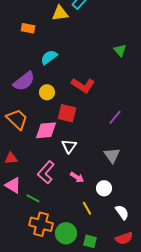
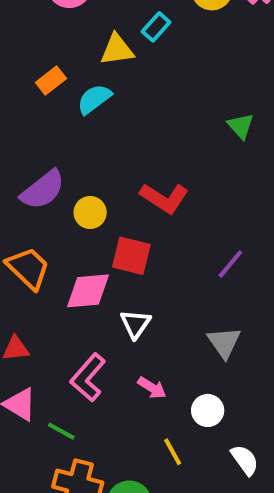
orange rectangle: (28, 28) -> (51, 81), turned -48
cyan semicircle: (49, 57) -> (94, 99), moved

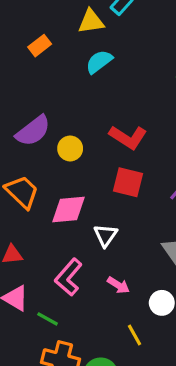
cyan semicircle: (94, 99) -> (99, 62), moved
red square: (131, 256) -> (128, 182), moved

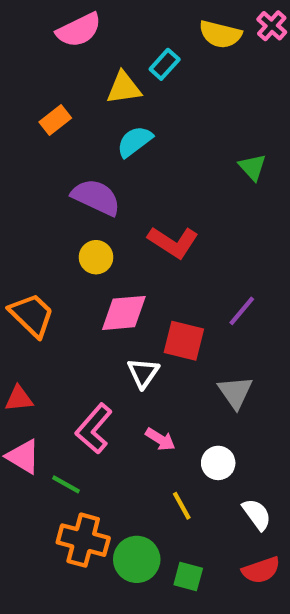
purple semicircle: (33, 131) -> (96, 197), moved, turned -117
red square: (128, 182) -> (184, 341), moved
pink diamond: (69, 210) -> (124, 313), moved

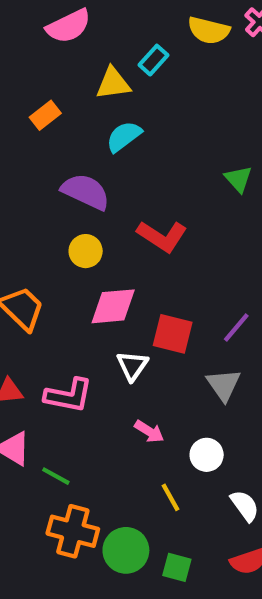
green triangle: (252, 167) -> (238, 179), moved
purple line: (242, 311) -> (236, 327), moved
pink L-shape: (94, 429) -> (69, 395), moved, turned -120

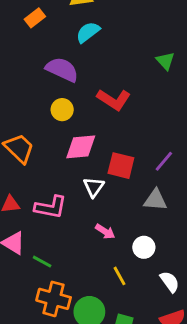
gray triangle: (224, 385) -> (155, 200), turned -50

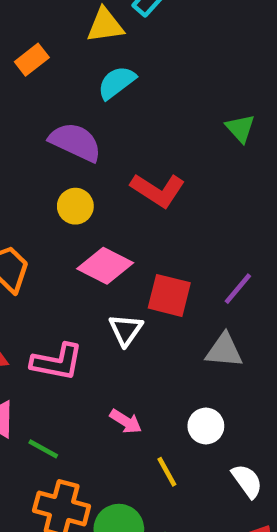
pink diamond: (81, 147) -> (105, 266), turned 32
pink arrow: (105, 232) -> (126, 421), moved

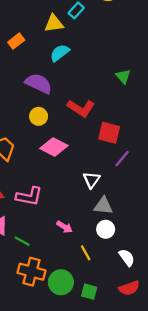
red square: (169, 295) -> (109, 133), moved
white triangle: (126, 330) -> (91, 180), moved
gray triangle: (224, 350) -> (103, 206), moved

